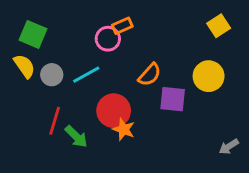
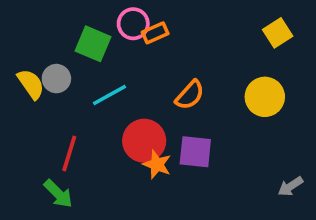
green square: (33, 34) -> (93, 44), moved
pink circle: (108, 39) -> (133, 24), moved
gray circle: (52, 75) -> (56, 79), moved
purple square: (173, 99) -> (195, 152), moved
green arrow: (76, 137) -> (58, 194), moved

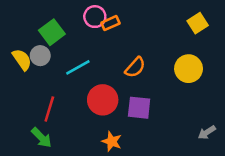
green square: (93, 44) -> (52, 32), moved, turned 30
orange star: (157, 164) -> (112, 141), moved

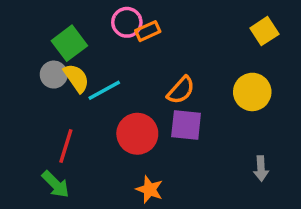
yellow semicircle: (22, 60) -> (76, 78), moved
purple square: (139, 108) -> (186, 125), moved
gray arrow: (207, 132) -> (261, 169), moved, turned -60

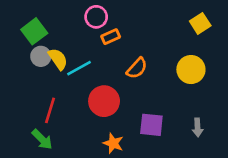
orange rectangle: (148, 31) -> (111, 37), moved
green square: (69, 43) -> (34, 31), moved
purple square: (186, 125) -> (151, 125), moved

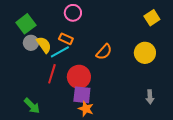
orange rectangle: (111, 37) -> (66, 39), moved, turned 48
red line: (50, 110) -> (52, 74), moved
purple square: (151, 125) -> (82, 95), moved

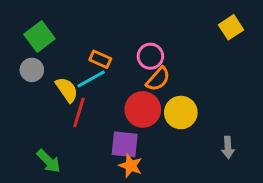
pink circle: (73, 13) -> (150, 56), moved
gray circle: (31, 43) -> (32, 70), moved
yellow semicircle: (44, 45) -> (67, 90), moved
yellow circle: (145, 53) -> (181, 112), moved
red circle: (79, 77) -> (143, 109), moved

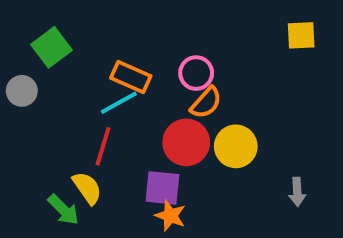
yellow square: (231, 27) -> (301, 35), turned 30
orange rectangle: (100, 59) -> (131, 77), size x1.4
gray circle: (32, 70) -> (22, 91), moved
yellow semicircle: (67, 90) -> (87, 188), moved

